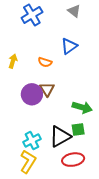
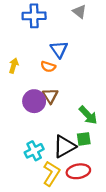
blue cross: (32, 15) -> (34, 16), turned 30
blue triangle: (69, 46) -> (59, 49), moved, turned -30
green arrow: (82, 107) -> (88, 115), turned 30
yellow L-shape: (28, 162) -> (51, 173), moved

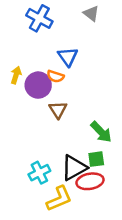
blue cross: (34, 16) -> (39, 18), turned 30
purple circle: (34, 101) -> (38, 85), moved
red ellipse: (78, 171) -> (90, 181), moved
yellow L-shape: (51, 173) -> (59, 199), turned 35

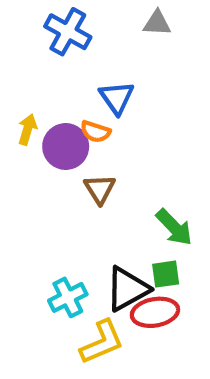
gray triangle: (91, 13) -> (157, 23), turned -35

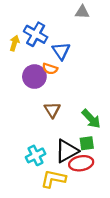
blue cross: (68, 32) -> (36, 34), moved
yellow arrow: (27, 129) -> (14, 43), moved
brown triangle: (100, 189) -> (52, 110), moved
yellow L-shape: (102, 342) -> (53, 179), turned -145

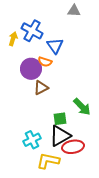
brown triangle: (52, 110) -> (41, 88), moved, turned 35
green square: (87, 143) -> (60, 119), moved

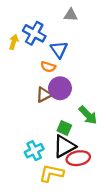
gray triangle: (74, 11) -> (71, 15), moved
purple circle: (31, 69) -> (60, 88), moved
green square: (60, 119) -> (64, 128), turned 32

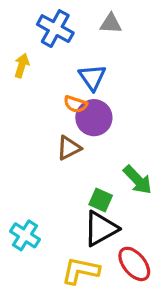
blue cross: (34, 33) -> (55, 29), moved
purple circle: (60, 88) -> (94, 118), moved
cyan cross: (34, 151) -> (25, 235), moved, turned -30
red ellipse: (78, 158) -> (134, 264), moved, turned 60

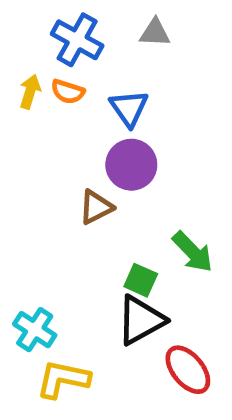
orange semicircle: (75, 104) -> (68, 92), moved
yellow L-shape: (80, 271) -> (63, 379), moved

